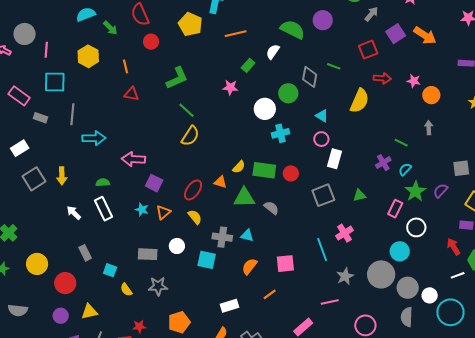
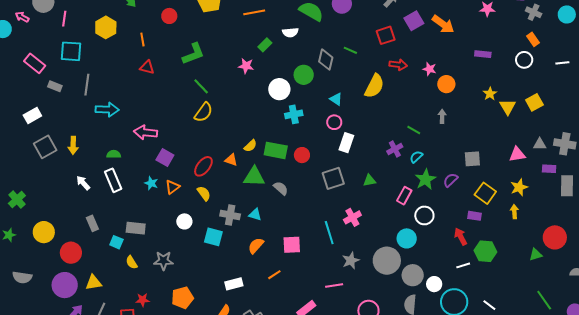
white semicircle: (273, 52) -> (290, 32), turned -133
gray rectangle: (148, 254) -> (136, 228), moved
purple circle: (61, 316) -> (65, 285), size x1.6

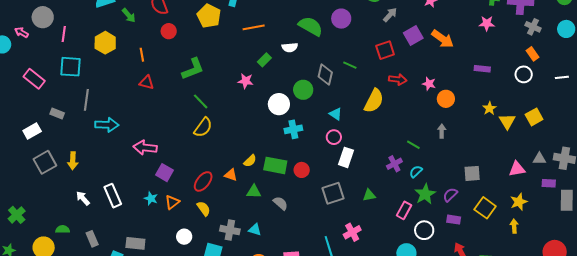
gray rectangle: (55, 86) -> (57, 114), moved
green semicircle: (114, 154) -> (63, 229), moved
green triangle: (254, 177) -> (254, 192), size x0.7
purple rectangle: (475, 216) -> (454, 220), moved

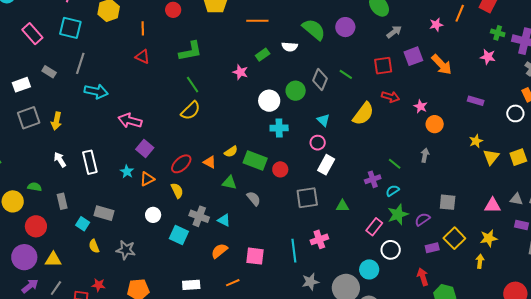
purple rectangle: (454, 220) -> (432, 248), moved, turned -32

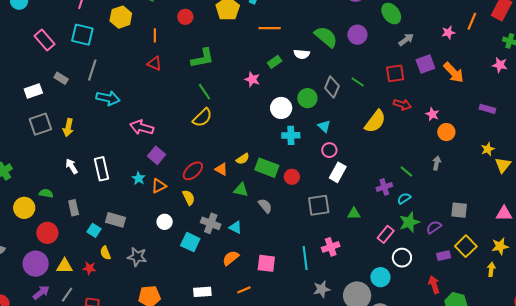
cyan triangle: (323, 120) -> (324, 126), moved
red star: (99, 285) -> (89, 268), moved

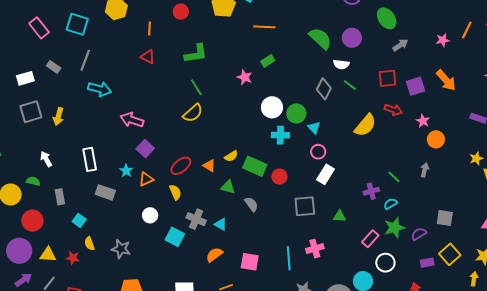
white semicircle: (302, 54) -> (341, 64), moved
purple square: (425, 64) -> (416, 86), moved
green circle: (307, 98) -> (296, 113), moved
white arrow: (72, 166) -> (46, 159), moved
gray rectangle: (115, 220) -> (105, 192), moved

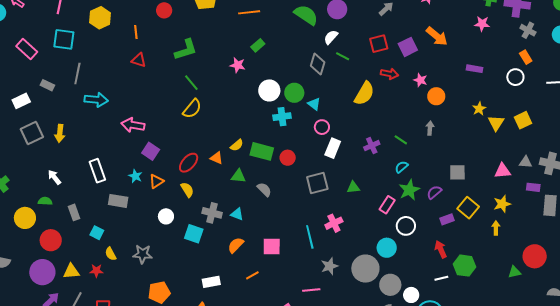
white semicircle: (341, 64) -> (331, 37), turned 133
purple cross: (371, 191) -> (372, 146), moved

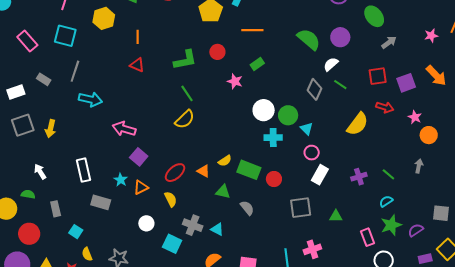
red circle: (164, 10) -> (217, 52), moved
pink rectangle: (387, 205) -> (367, 237), turned -60

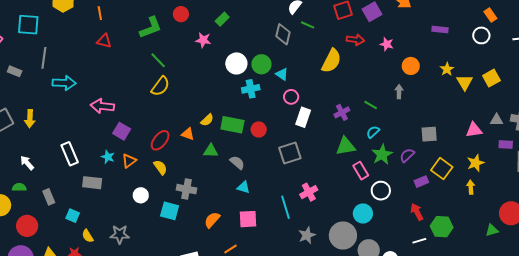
orange circle: (429, 135) -> (411, 66), moved
green triangle: (336, 216) -> (346, 146), moved, size x1.5
cyan triangle: (217, 229) -> (243, 187), moved

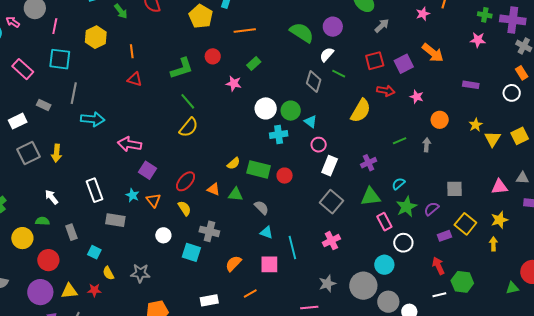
green line: (371, 105) -> (400, 141), moved, turned -56
orange triangle: (188, 134) -> (213, 189), moved
gray square: (290, 153) -> (331, 202), moved, turned -35
orange triangle: (129, 161) -> (153, 200), turned -35
cyan line: (286, 207) -> (292, 248), moved

